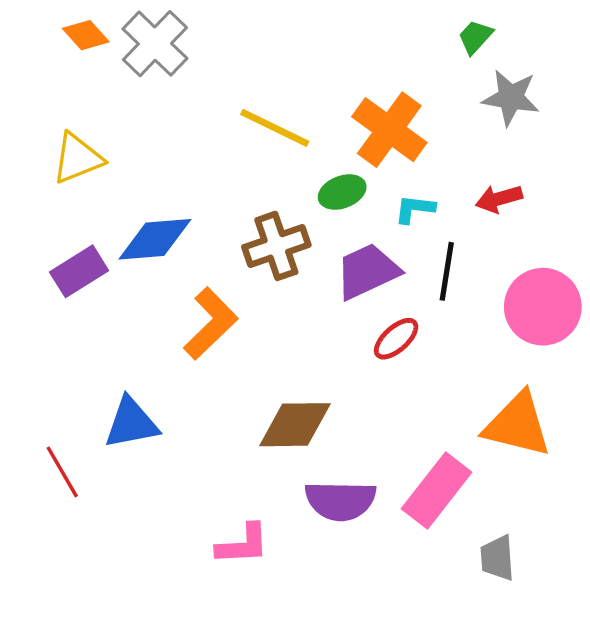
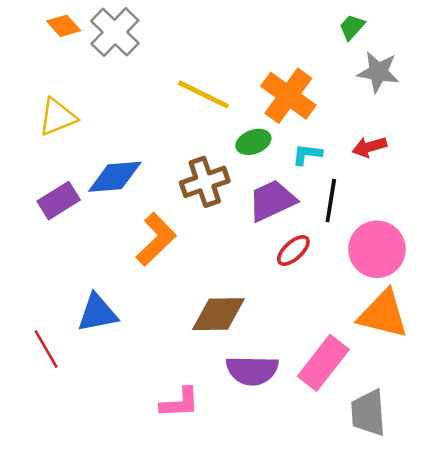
pink circle: (543, 307) -> (377, 249), moved
gray trapezoid: (497, 558) -> (368, 413), size x1.4

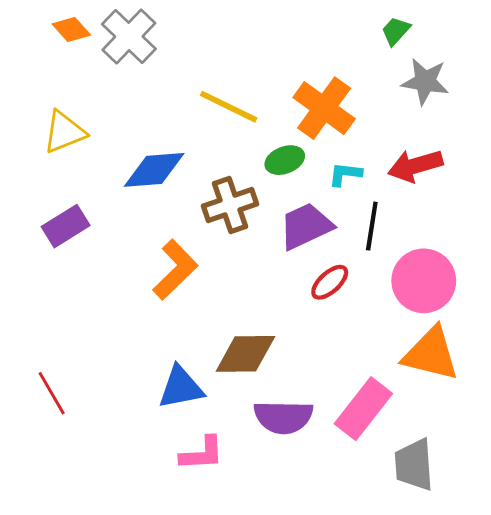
red arrow: (369, 147) -> (415, 166), size x1.4
blue diamond: (115, 177) -> (154, 170), moved
blue triangle: (97, 313) -> (181, 388), moved

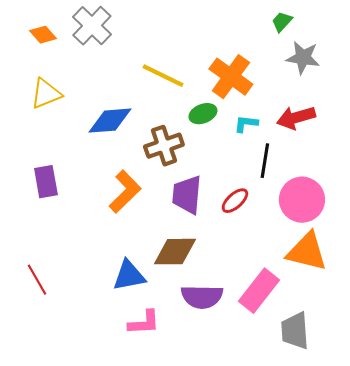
orange diamond: (71, 29) -> (43, 35), moved
purple rectangle: (66, 226) -> (46, 182), moved, turned -68
purple trapezoid: (306, 226) -> (187, 195), moved, turned -60

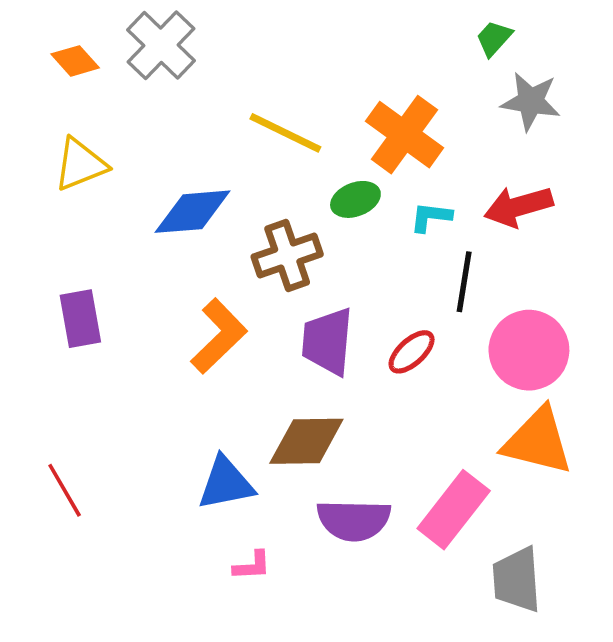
pink L-shape: (144, 323) -> (252, 566), size x0.7

